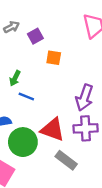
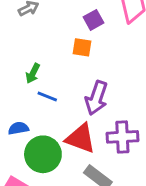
purple square: (35, 36) -> (94, 20), moved
purple arrow: (84, 98) -> (96, 98), moved

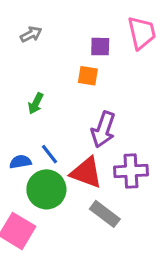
purple square: (94, 20) -> (100, 47), turned 30
blue line: (47, 96) -> (50, 154), moved, turned 30

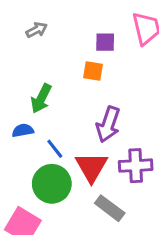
green arrow: (36, 103) -> (41, 98), size x1.4
blue semicircle: (20, 162) -> (23, 130), moved
red triangle: (86, 173) -> (91, 167), turned 40

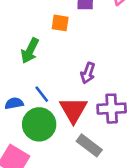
orange square: (93, 71) -> (60, 23), moved
purple arrow: (108, 124) -> (88, 73), size x0.7
blue semicircle: (23, 130) -> (14, 103), moved

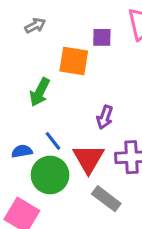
orange square: (60, 23) -> (74, 61), size x1.5

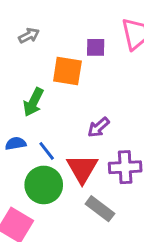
purple arrow: (105, 117) -> (98, 127), turned 30
blue semicircle: (22, 151) -> (16, 144), moved

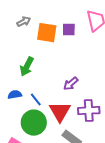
orange square: (67, 71) -> (47, 33), moved

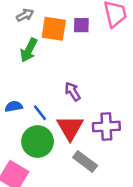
green arrow: (27, 67) -> (29, 50), moved
purple arrow: (71, 84) -> (73, 91), moved, turned 98

